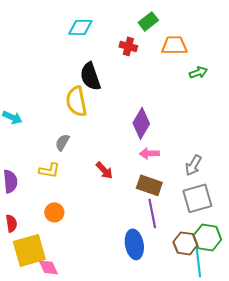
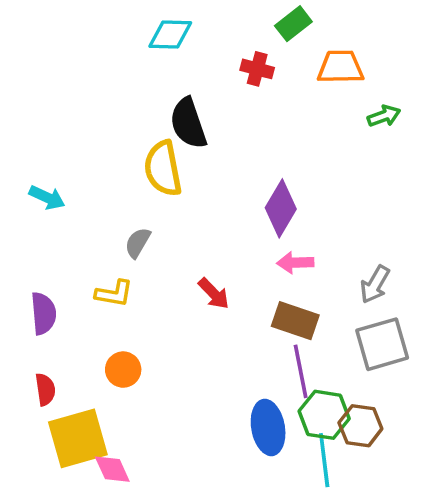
green hexagon: (207, 237) -> (324, 415), moved
cyan line: (198, 262) -> (324, 460), moved

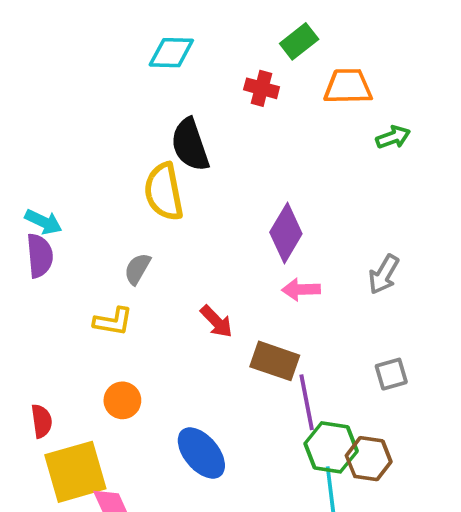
gray arrow: (375, 284) -> (384, 274), moved
purple semicircle: (43, 313) -> (40, 256), moved
brown rectangle: (295, 321) -> (275, 361), moved
gray square: (382, 344) -> (391, 374), size x0.6
blue ellipse: (268, 427) -> (201, 453), moved, turned -30

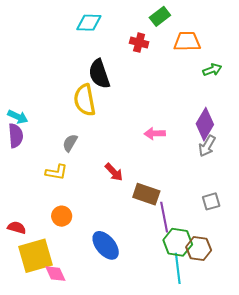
purple diamond: (286, 233) -> (205, 124), moved
pink arrow: (301, 289) -> (155, 133), moved
red semicircle: (42, 421) -> (17, 228), turned -66

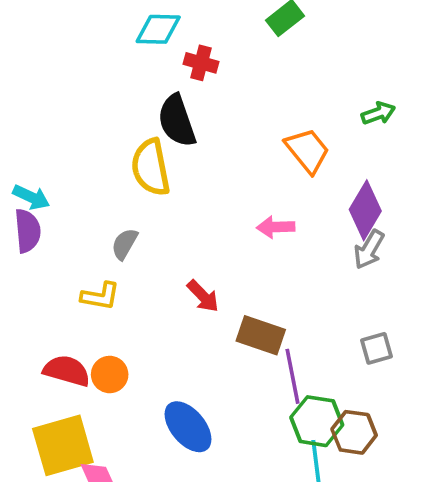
orange trapezoid: (187, 41) -> (307, 151), moved, turned 52
red cross: (139, 43) -> (201, 63), moved
red semicircle: (17, 228) -> (67, 371), moved, size x1.4

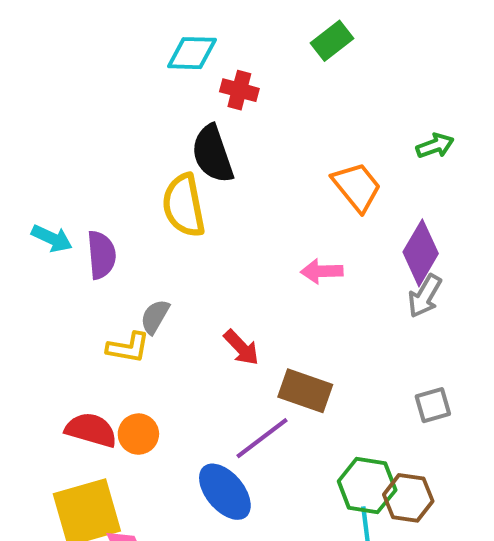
purple semicircle: (28, 231) -> (101, 255), moved
gray semicircle: (125, 244) -> (155, 317), moved
purple line: (292, 376) -> (262, 438), moved, turned 64

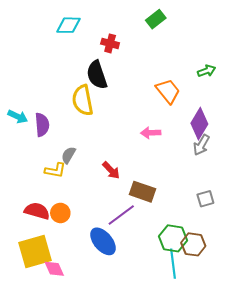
cyan diamond: (192, 53) -> (68, 25), moved

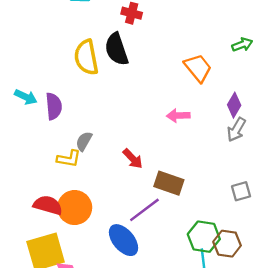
yellow semicircle: (83, 100) -> (86, 57), moved
purple diamond: (199, 124) -> (234, 105), size x0.7
orange circle: (60, 213) -> (75, 208), size x1.5

